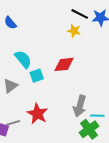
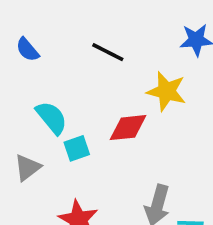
black line: (80, 14) -> (108, 52), moved
yellow star: (74, 31) -> (167, 91), moved, size x1.5

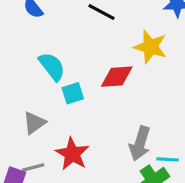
gray triangle: (28, 167) -> (34, 123), moved

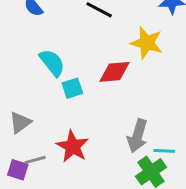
gray triangle: (34, 123) -> (20, 122), moved

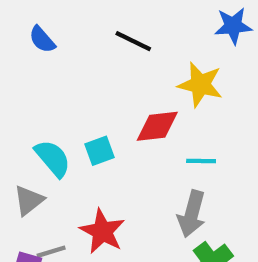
cyan semicircle: (52, 63) -> (53, 158), moved
cyan line: (164, 151) -> (201, 161), moved

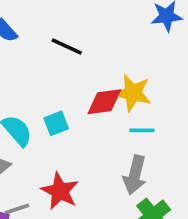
black line: (133, 41) -> (67, 47), moved
yellow star: (200, 85) -> (133, 93), moved

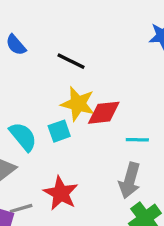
yellow star: (133, 93) -> (78, 104), moved

